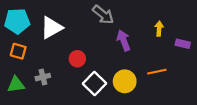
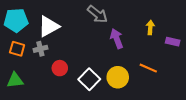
red circle: (77, 59) -> (60, 68), moved
orange line: (157, 72) -> (148, 68), turned 36
gray cross: (43, 77) -> (40, 49), moved

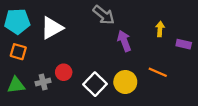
gray cross: (40, 49) -> (43, 82), moved

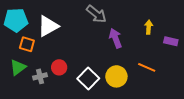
orange square: (18, 52) -> (27, 44), moved
green triangle: (16, 85) -> (18, 67), moved, turned -30

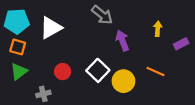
purple rectangle: (171, 41) -> (181, 44), turned -40
orange square: (27, 44) -> (18, 47), moved
gray cross: (40, 76) -> (43, 94), moved
white square: (88, 78) -> (98, 70), moved

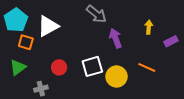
cyan pentagon: (17, 21) -> (16, 20), turned -30
orange square: (18, 47) -> (26, 42), moved
white square: (98, 70) -> (92, 66), turned 30

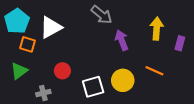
yellow arrow: (149, 27) -> (157, 29), size x1.5
purple rectangle: (171, 41) -> (180, 43), turned -48
white square: (92, 66) -> (93, 87), moved

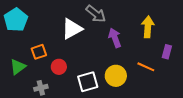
white triangle: (51, 27) -> (72, 29), moved
purple rectangle: (180, 43) -> (167, 52), moved
orange square: (28, 44) -> (39, 52), moved, turned -35

